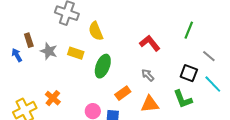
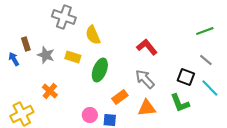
green line: (189, 30) -> (205, 31), moved, turned 48
gray arrow: (148, 75) -> (145, 79), size x1.5
orange cross: (53, 98) -> (50, 91), moved

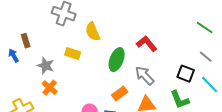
green line: (205, 31) -> (205, 28), turned 54
gray star: (46, 55) -> (46, 66), moved
green ellipse: (100, 70) -> (117, 60), moved

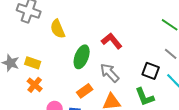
yellow rectangle: (73, 54) -> (33, 63), moved
orange cross: (50, 88) -> (35, 85), moved

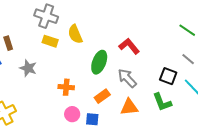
yellow rectangle: (33, 63) -> (50, 41), moved
orange cross: (35, 85) -> (66, 87), moved, turned -35

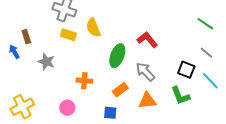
pink circle: (72, 114) -> (67, 108), moved

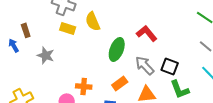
black square: (186, 70) -> (170, 66), moved
orange cross: (84, 81) -> (84, 86), moved

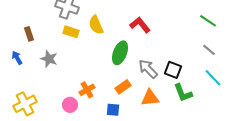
red L-shape: (147, 33) -> (140, 25), moved
blue arrow: (14, 45) -> (17, 58), moved
orange cross: (84, 86) -> (87, 90), turned -35

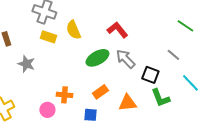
gray line: (209, 50) -> (173, 55), moved
green ellipse: (120, 53) -> (97, 58), turned 40
gray arrow: (148, 69) -> (125, 59), moved
orange cross: (87, 90) -> (64, 95), turned 35

